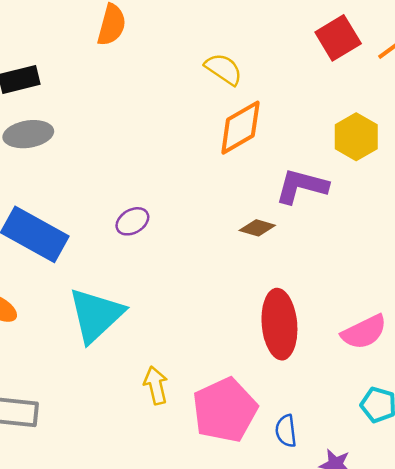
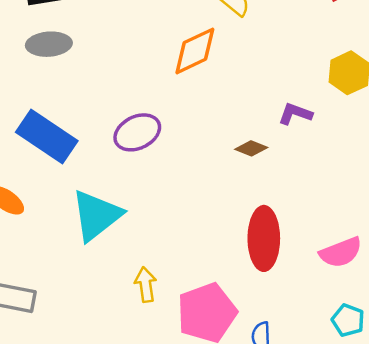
orange diamond: (240, 128) -> (195, 51), moved
purple L-shape: (302, 186) -> (295, 114), size x0.7
purple ellipse: (132, 221) -> (137, 132), size x1.5

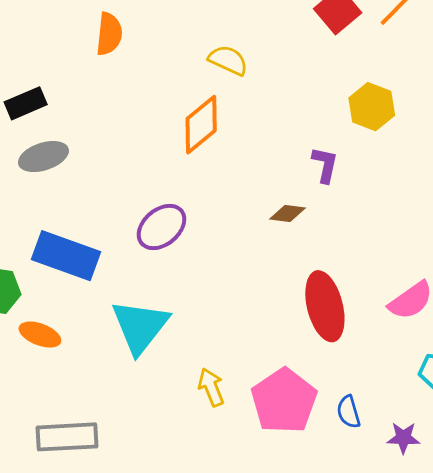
purple L-shape: (295, 114) -> (325, 165), turned 96

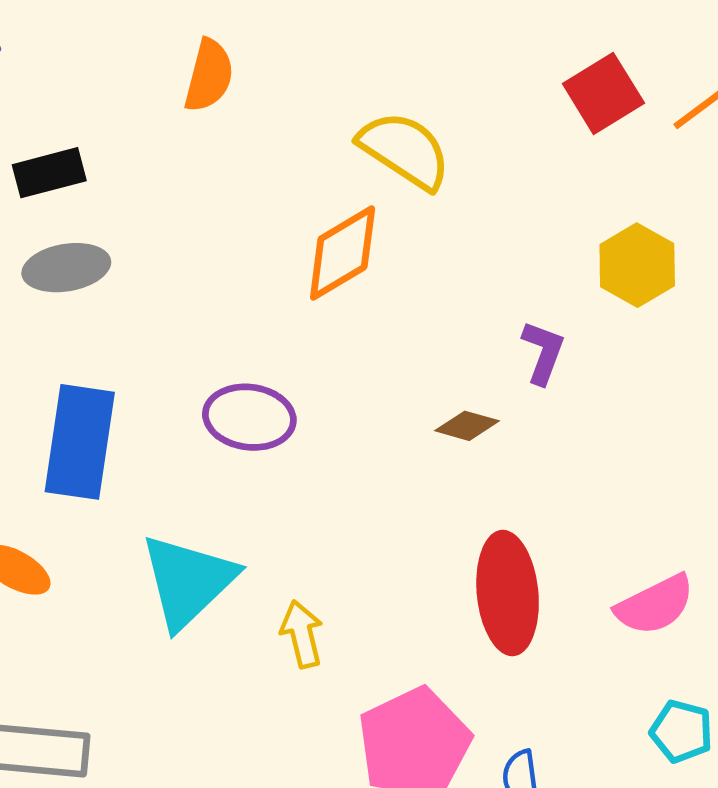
yellow semicircle: (228, 60) -> (405, 150), size x1.4
purple ellipse: (161, 227) -> (249, 417), turned 39
blue rectangle: (66, 256) -> (80, 442), turned 70
yellow arrow: (211, 387) -> (302, 634), moved

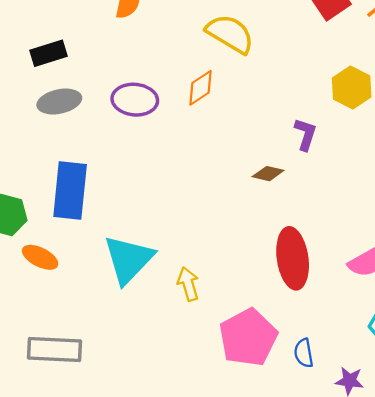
orange diamond: (343, 253) -> (200, 88), size x0.7
purple ellipse: (249, 417) -> (135, 100), moved

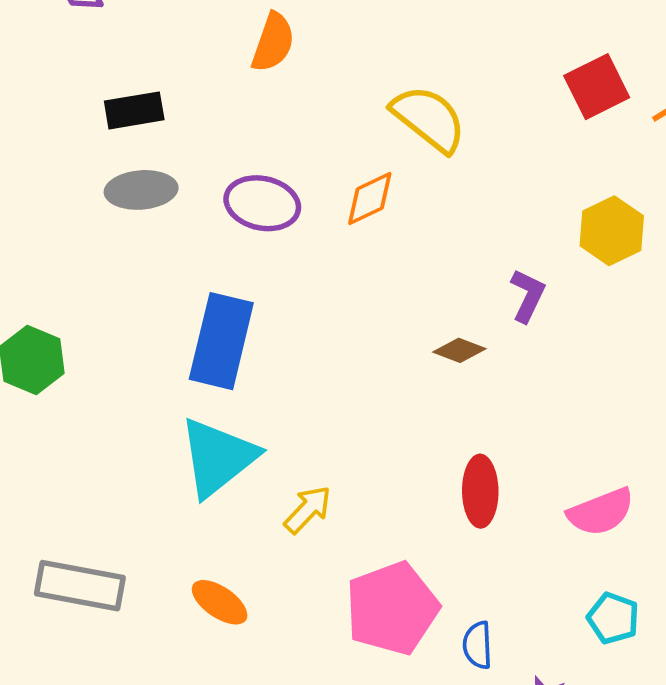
blue rectangle: (70, 190) -> (221, 341), moved
orange ellipse: (40, 257) -> (220, 602), moved
red ellipse: (293, 258) -> (480, 491), size x0.7
yellow arrow: (188, 284) -> (308, 510), turned 52

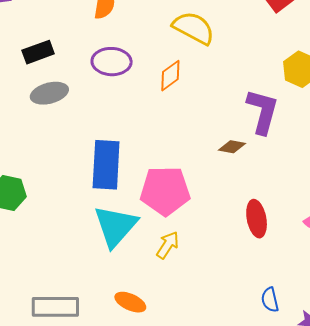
purple ellipse: (262, 203) -> (112, 62), moved
purple L-shape: (528, 296) -> (263, 111), size x1.6
pink pentagon: (392, 608) -> (165, 191), moved, turned 30

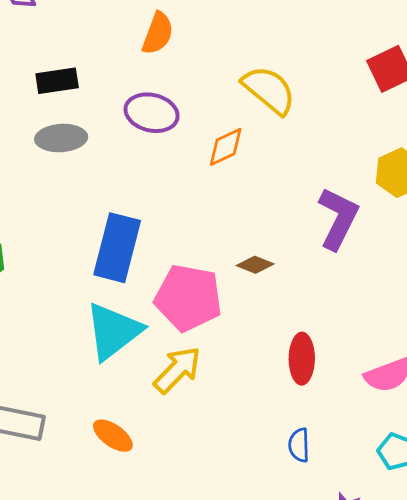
brown diamond: (232, 147) -> (255, 265), moved
yellow arrow: (168, 245) -> (177, 370), size x1.4
blue semicircle: (270, 300) -> (299, 445), moved

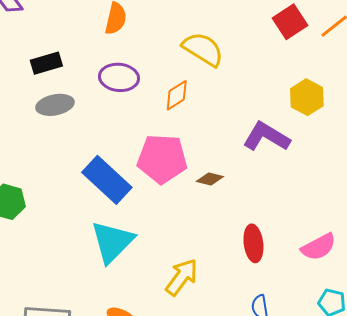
purple L-shape: (338, 218) -> (266, 137), turned -78
blue rectangle: (117, 248) -> (107, 180), turned -54
pink pentagon: (188, 298) -> (162, 159), moved
yellow arrow: (177, 370) -> (182, 277), moved

